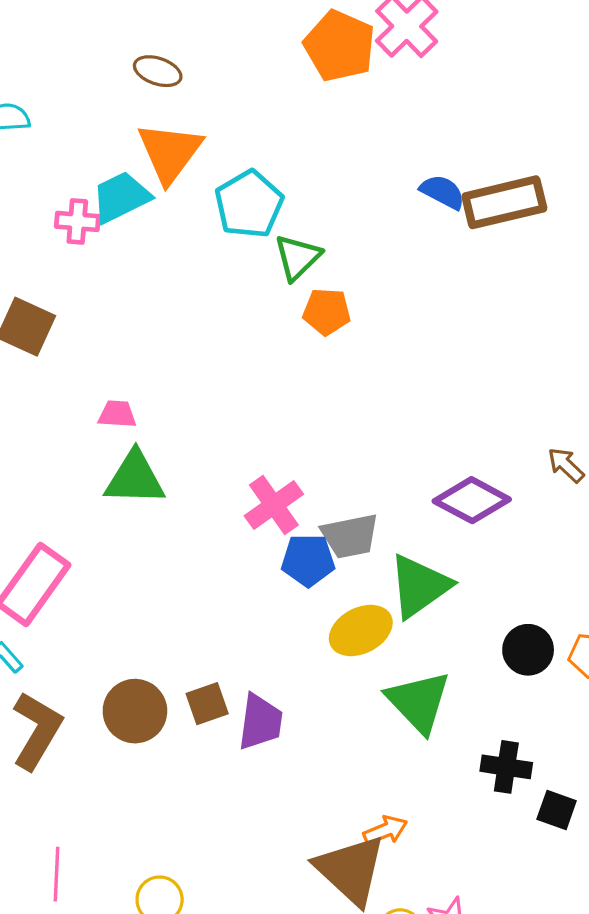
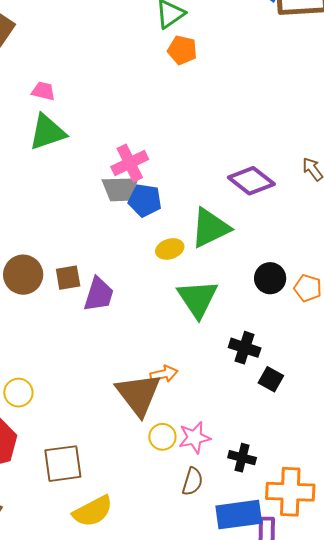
green triangle: (135, 478) -> (47, 132), turned -30
gray trapezoid: (350, 536) -> (120, 189), moved
yellow ellipse: (361, 631) -> (170, 249), size x0.7

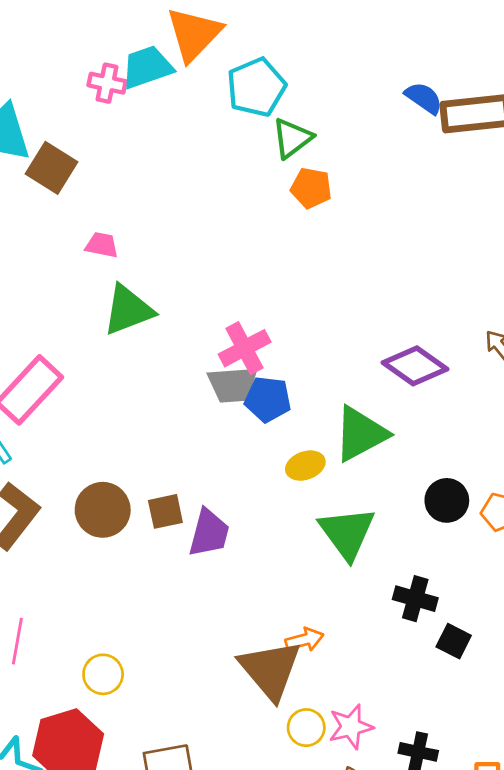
pink trapezoid: (43, 91) -> (102, 245), moved

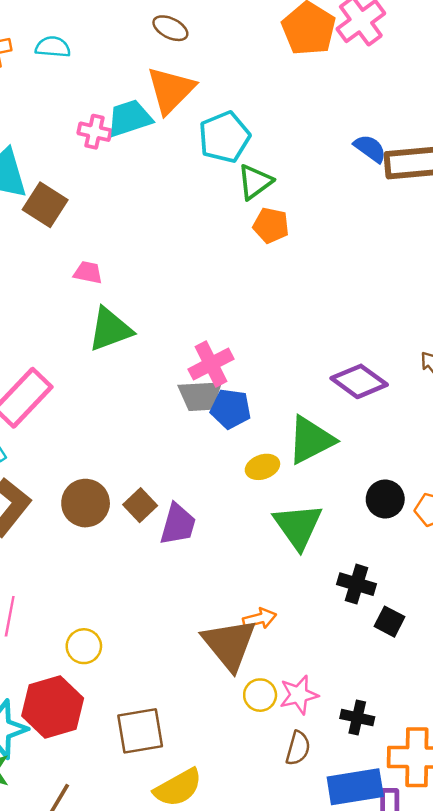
brown square: (165, 511) -> (140, 505), turned -32

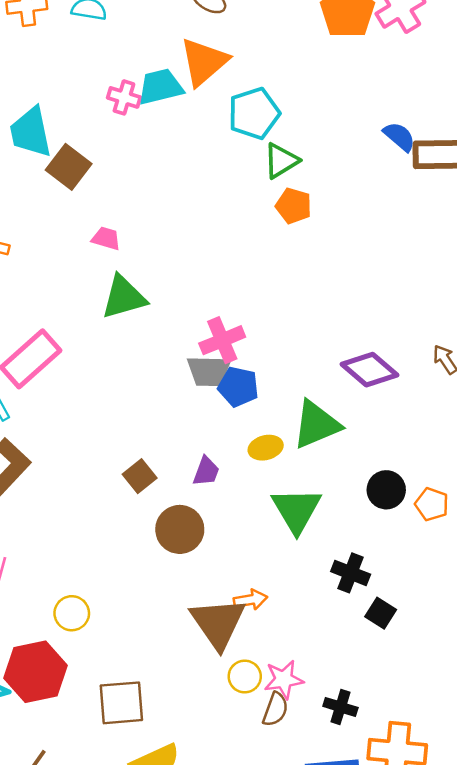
brown circle: (86, 503) -> (180, 529), moved
purple trapezoid: (178, 524) -> (206, 471), moved, size x0.7
brown semicircle: (298, 748) -> (275, 709), moved

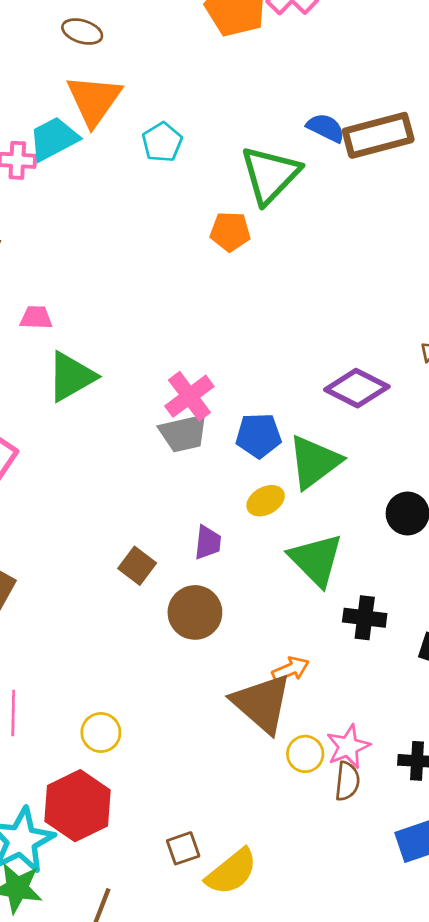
cyan pentagon: (254, 113) -> (162, 142), size x0.7
green triangle: (281, 161) -> (270, 175), moved, size x1.5
blue pentagon: (238, 387) -> (258, 435), moved
black cross: (351, 573) -> (365, 618), moved
brown square: (121, 703) -> (183, 848), moved, size x0.6

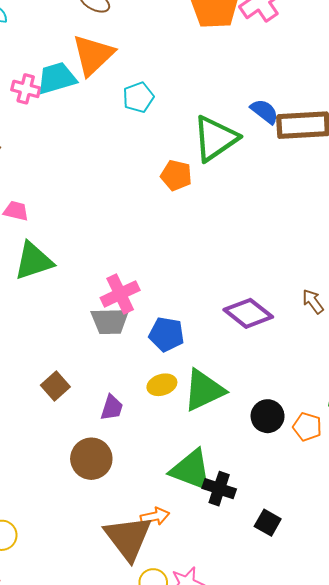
green triangle: (314, 462) -> (204, 390), moved
green triangle: (316, 560) -> (191, 470), moved, turned -36
brown square: (137, 566) -> (55, 386), moved

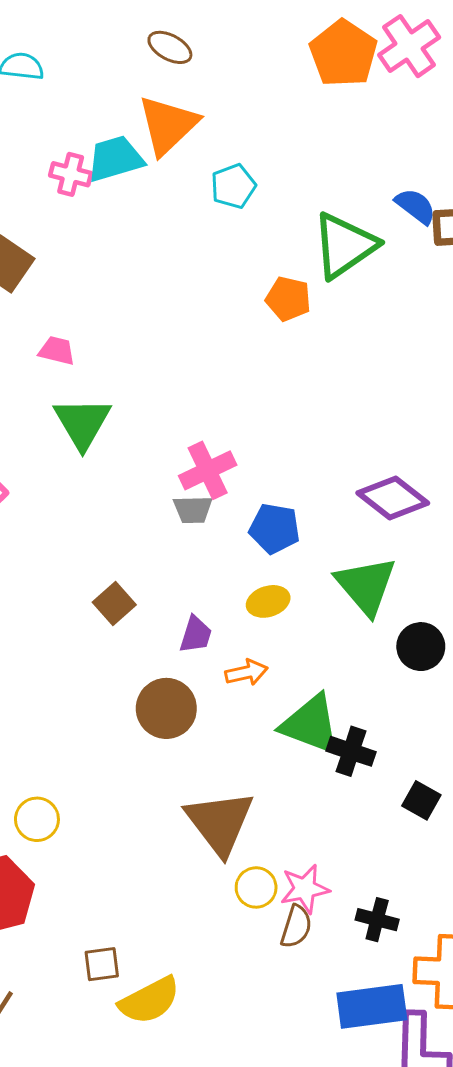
green triangle: (34, 261) -> (82, 423), turned -42
gray trapezoid: (110, 321) -> (193, 510), size x0.7
green triangle: (204, 390) -> (366, 586), moved, turned -45
orange arrow: (155, 516) -> (246, 672), moved

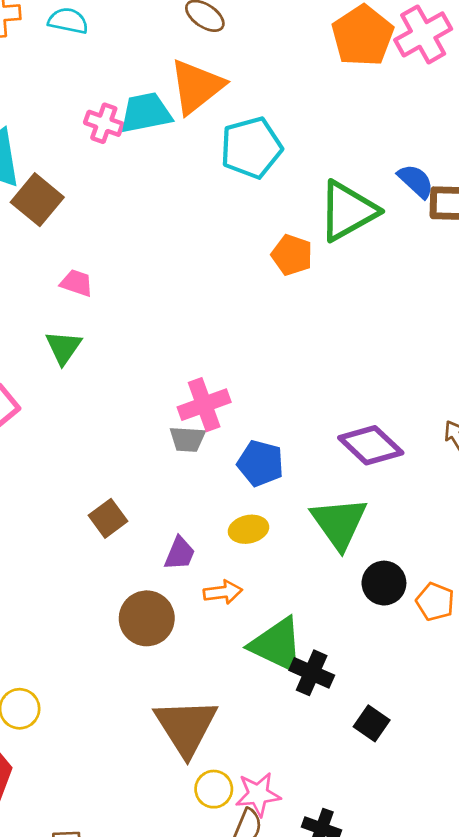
cyan pentagon: (233, 186) -> (251, 148), size x1.5
green triangle: (82, 423) -> (63, 347), moved, size x0.7

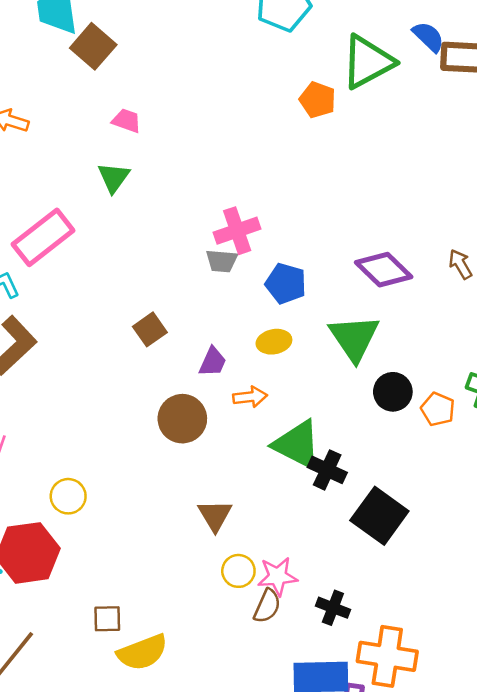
black square: (372, 723) -> (379, 516), size x1.8
brown triangle: (186, 727) -> (215, 515), size x0.6

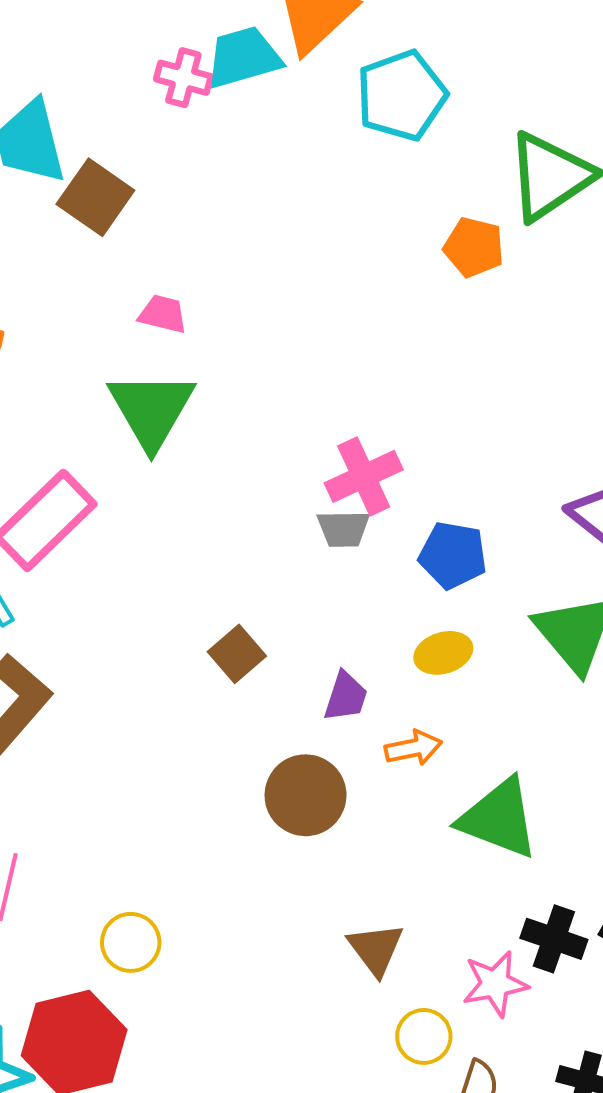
green triangle: (114, 177) -> (151, 410), size x1.6
black cross: (327, 470) -> (554, 939), moved
pink star: (278, 576) -> (495, 984), moved

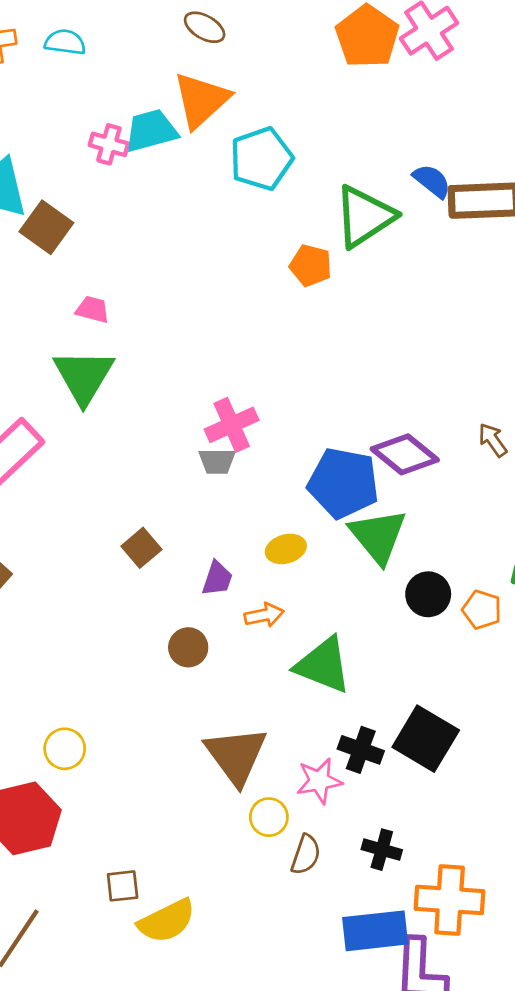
blue pentagon: (453, 555) -> (343, 483), moved, size x1.5
brown circle: (306, 795) -> (188, 647), size x0.7
brown triangle: (376, 949) -> (236, 755), size x1.6

